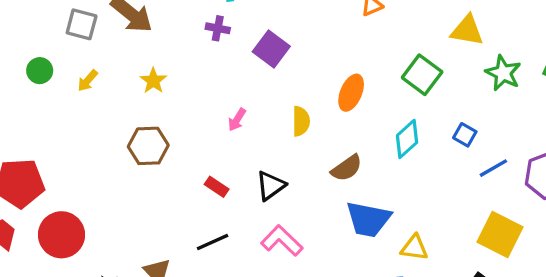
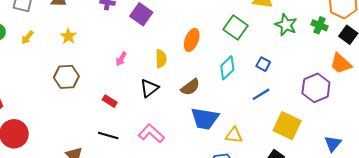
blue line: (493, 168) -> (261, 94), moved
black triangle: (271, 186) -> (149, 88), moved
black line: (213, 242) -> (108, 135), turned 42

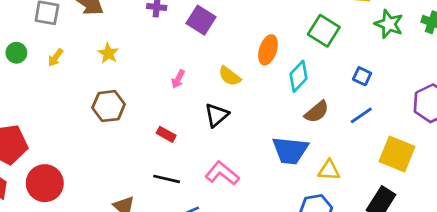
yellow semicircle: (161, 59) -> (230, 76), turned 132
cyan diamond: (227, 68) -> (299, 76), moved
brown semicircle: (190, 87) -> (317, 112), moved

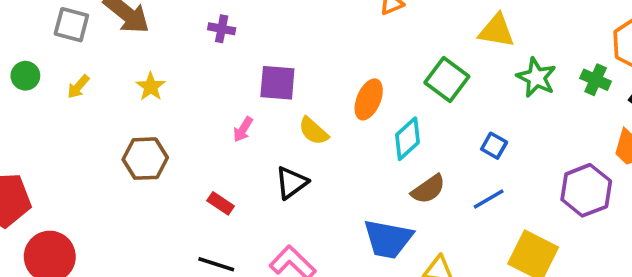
purple square: (201, 20) -> (277, 83), moved, turned -32

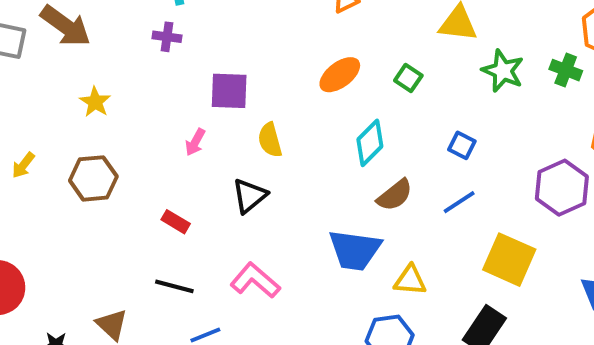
green square: (447, 80) -> (408, 78), size x0.6
yellow arrow: (78, 87) -> (23, 165), moved
orange ellipse: (369, 99) -> (340, 75), moved, turned 33
yellow semicircle: (313, 131) -> (270, 140), turned 36

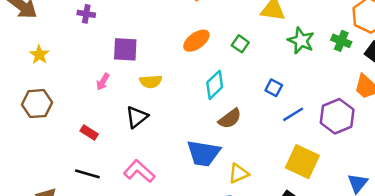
yellow semicircle: (270, 140) -> (151, 81), turned -80
blue line: (459, 202) -> (293, 114), moved
yellow triangle: (410, 280) -> (239, 173), turned -30

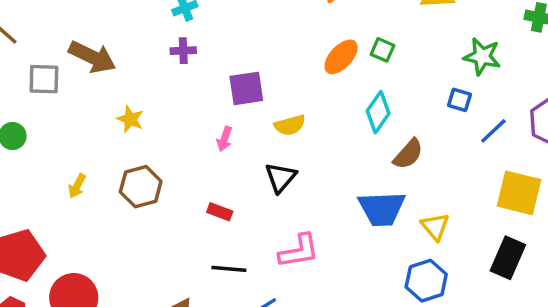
green star: (301, 41) -> (482, 56), moved
green square: (240, 44) -> (382, 50), moved
pink L-shape: (139, 171) -> (299, 251), turned 140
yellow triangle: (239, 173) -> (435, 227), turned -35

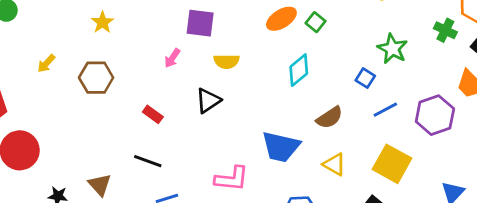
brown semicircle: (408, 154) -> (329, 118), moved
yellow triangle: (435, 227) -> (334, 164), moved, turned -35
pink L-shape: (299, 251) -> (232, 179), moved

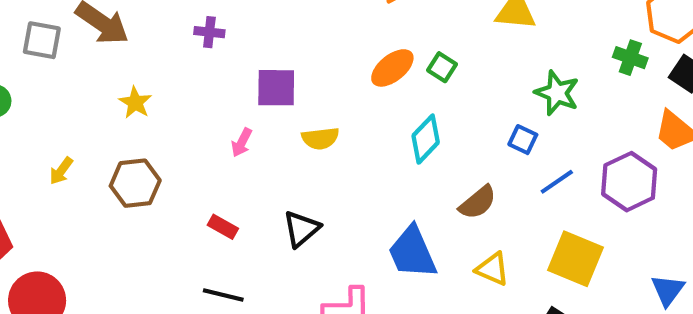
black triangle: (208, 101) -> (301, 229), moved
blue trapezoid: (281, 147) -> (412, 252), turned 60

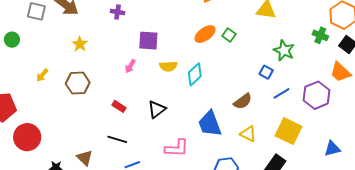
cyan diamond: (426, 139) -> (195, 74), moved
blue triangle: (668, 290) -> (332, 149), turned 36

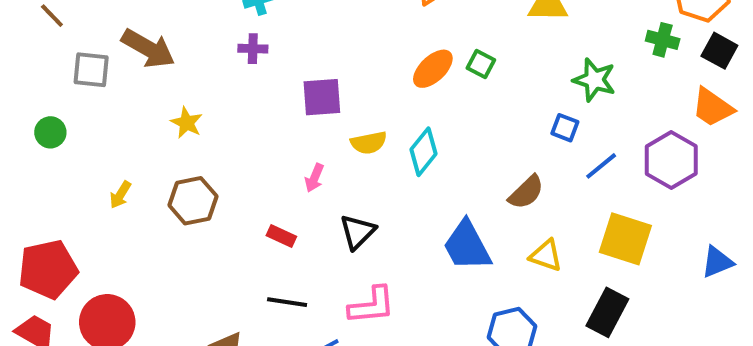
pink arrow: (130, 66) -> (314, 178), moved
pink L-shape: (177, 148) -> (372, 305), moved

